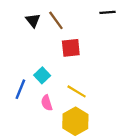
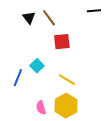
pink semicircle: (47, 103) -> (41, 108), moved

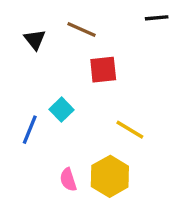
black triangle: (29, 18) -> (35, 40), moved
brown line: (49, 18) -> (82, 30), turned -30
yellow line: (67, 80) -> (130, 130), moved

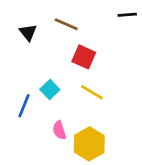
red square: (103, 70) -> (84, 57), turned 30
yellow line: (130, 130) -> (92, 92), moved
pink semicircle: (68, 180) -> (59, 130), moved

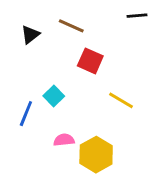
black triangle: (28, 32) -> (30, 35), turned 30
yellow line: (92, 92) -> (121, 100), moved
pink semicircle: (59, 130) -> (64, 140), turned 102

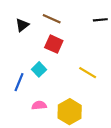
black line: (137, 16) -> (100, 20), moved
red square: (90, 61) -> (54, 44), moved
pink semicircle: (64, 140) -> (39, 105), moved

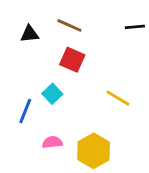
black triangle: (22, 25) -> (30, 34), turned 32

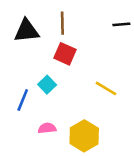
brown line: (69, 25) -> (62, 23), turned 65
black triangle: (30, 34) -> (27, 31), size x1.5

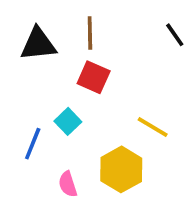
black line: (121, 24) -> (175, 35), turned 60
pink semicircle: (47, 128) -> (68, 184), turned -102
yellow hexagon: (84, 136) -> (121, 169), moved

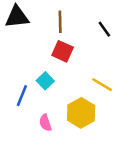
black line: (175, 35) -> (104, 29), moved
black triangle: (38, 44) -> (17, 17), moved

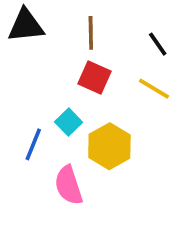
yellow line: (102, 85) -> (154, 89), moved
yellow hexagon: (81, 113) -> (109, 146), moved
pink semicircle: (45, 123) -> (69, 185), size x1.5

